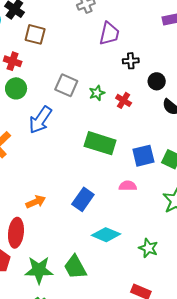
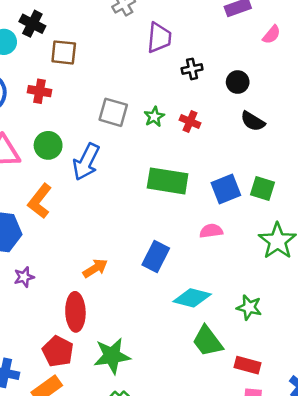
black circle: (157, 81) -> (238, 82), moved
green circle: (16, 88) -> (48, 145), moved
green trapezoid: (75, 267) -> (208, 341), moved

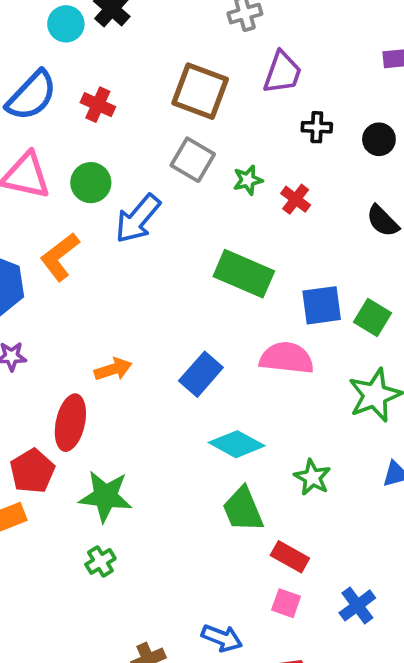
brown square: (64, 52) -> (200, 91), moved, size x1.4
black circle: (238, 82) -> (379, 139), moved
pink semicircle: (211, 231) -> (287, 358), size x1.6

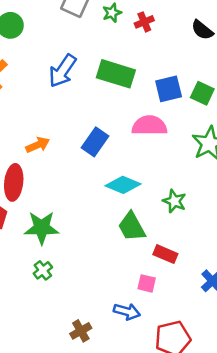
red cross: (296, 199) -> (144, 22), turned 36
blue arrow: (138, 219) -> (63, 71), moved
pink square: (286, 603) -> (147, 283), moved

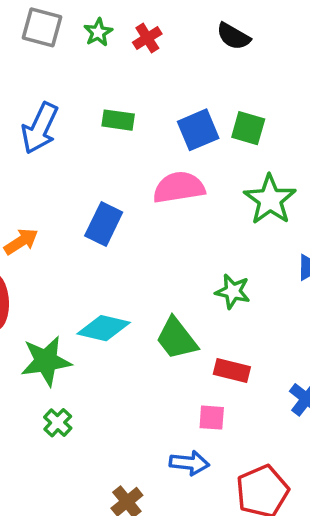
green rectangle: (116, 74) -> (118, 120), size x0.6
cyan diamond: (123, 185) -> (104, 328), moved

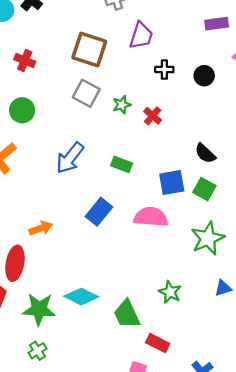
black semicircle: (233, 36) -> (205, 153), moved
red cross: (147, 38) -> (153, 116), turned -30
blue rectangle: (104, 224) -> (99, 212), moved

